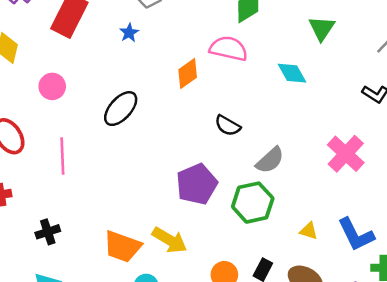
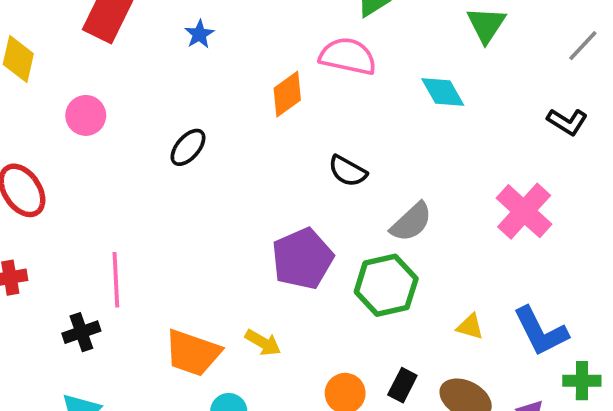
black ellipse: (121, 109) -> (188, 147), size x0.7
pink line: (62, 156) -> (116, 280), moved
yellow arrow: (170, 240) -> (263, 343), size x0.7

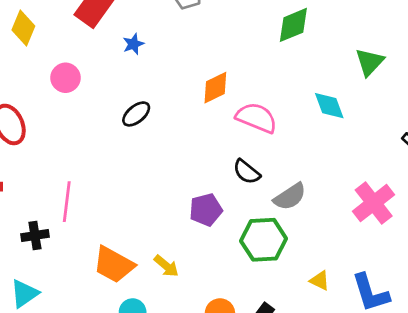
blue star: (199, 34) -> (133, 44), moved
pink semicircle: (348, 56) -> (256, 118), moved
black semicircle: (348, 171) -> (247, 172), moved
purple pentagon: (303, 259) -> (206, 210), size x0.7

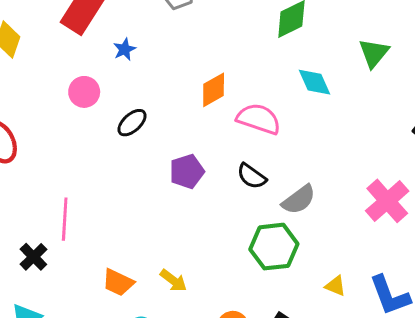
pink circle: (66, 78) -> (84, 92), moved
cyan diamond: (329, 106) -> (314, 82), moved
purple pentagon: (206, 210) -> (187, 171), moved
black cross: (35, 235) -> (33, 257), turned -32
orange trapezoid: (114, 265) -> (118, 282), size x0.7

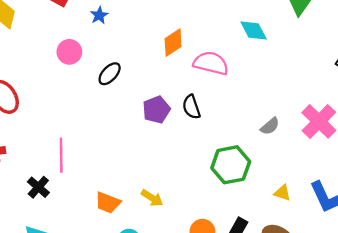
black semicircle: (252, 176) -> (191, 107), moved, turned 40
gray semicircle: (299, 200) -> (270, 126), moved, size x0.7

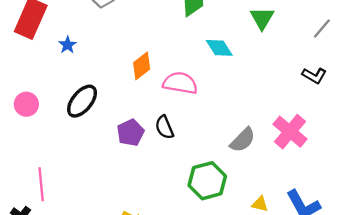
pink circle: (69, 52) -> (26, 104), moved
black ellipse: (110, 74) -> (82, 101), size x1.4
gray semicircle: (270, 126) -> (243, 140), size x1.4

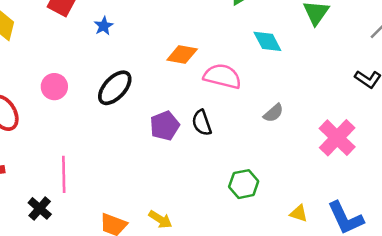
orange diamond: (142, 66) -> (182, 55), turned 44
gray semicircle: (243, 140) -> (273, 113), moved, size x0.7
green hexagon: (207, 181) -> (244, 184), size x0.7

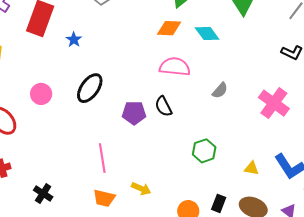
orange diamond: (182, 55) -> (169, 28), moved
purple pentagon: (165, 126) -> (134, 113), turned 30
pink line: (64, 174) -> (102, 158), moved

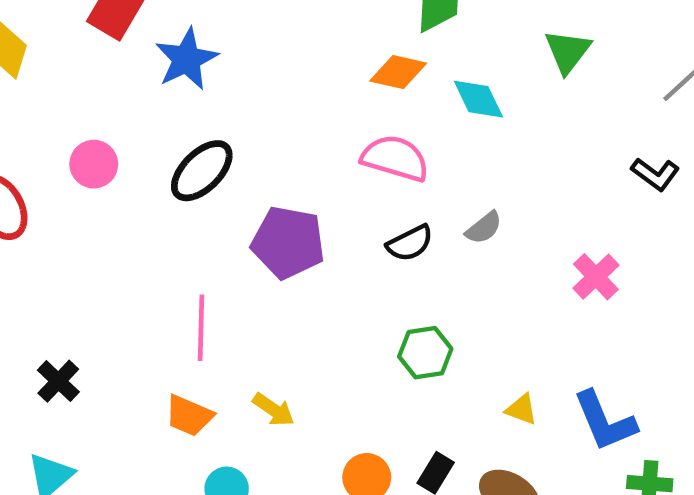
blue star: (74, 40) -> (186, 59), size x1.8
pink cross: (274, 103) -> (596, 277), size x0.7
black semicircle: (163, 106) -> (410, 243), moved, turned -100
purple pentagon: (134, 113) -> (288, 242), size x1.4

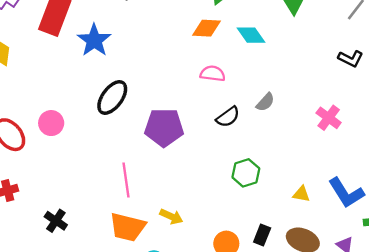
pink semicircle: (395, 158) -> (213, 74), size x0.7
pink circle: (94, 164) -> (51, 123), moved
orange trapezoid: (189, 416) -> (128, 227), size x1.4

